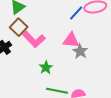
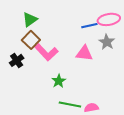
blue line: (76, 13) -> (89, 26), turned 35
gray star: (80, 51) -> (107, 42), moved

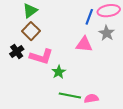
blue line: (89, 26) -> (89, 17), turned -56
pink L-shape: (46, 52) -> (41, 57), moved, turned -30

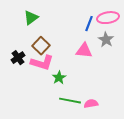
brown square: (31, 31) -> (41, 46), moved

